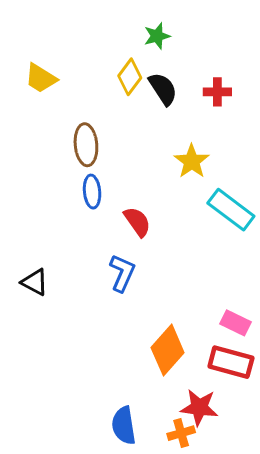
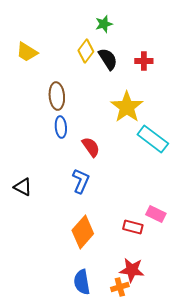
yellow star: (192, 161) -> (127, 107), size x1.4
orange diamond: (168, 350) -> (83, 232), moved
red rectangle: (231, 362) -> (133, 227), moved, size x0.7

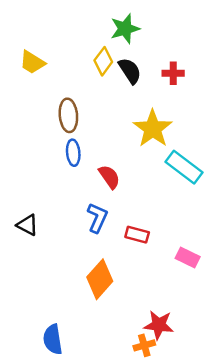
green star: (104, 24) -> (125, 29), size x1.4
red rectangle: (133, 227) -> (137, 235), moved
blue semicircle: (82, 282) -> (53, 339), moved

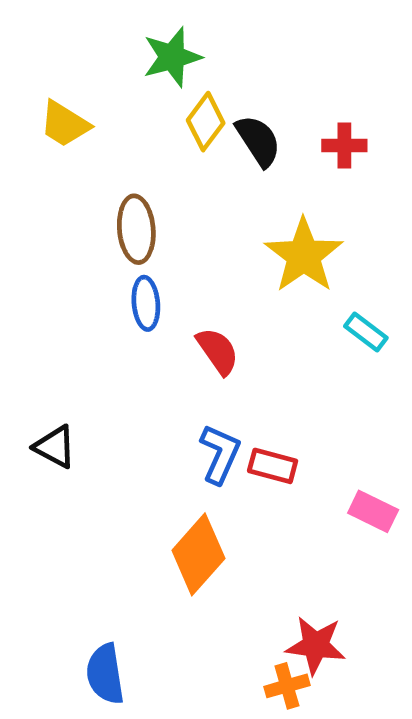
green star: (125, 29) -> (172, 57), moved
cyan rectangle: (184, 167) -> (366, 332), size x0.6
blue L-shape: (97, 218) -> (220, 454), moved

